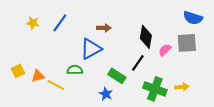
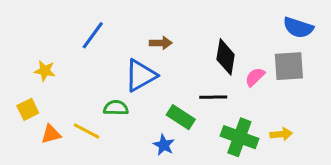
yellow star: (33, 23) -> (45, 71), moved
black line: (138, 63) -> (213, 97), turned 54
orange triangle: (38, 76) -> (51, 134), moved

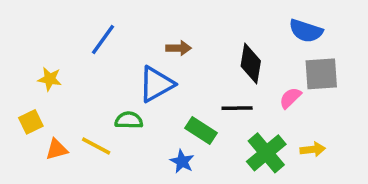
blue semicircle: (298, 28) -> (306, 31), moved
pink semicircle: (255, 77) -> (290, 98), moved
green cross: (239, 137) -> (266, 153), turned 30

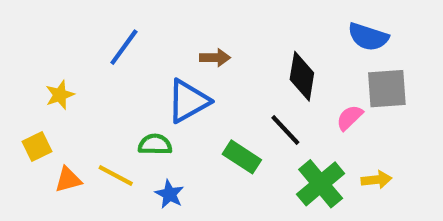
yellow star: (50, 79) -> (60, 95), turned -30
black line: (237, 108) -> (285, 130), turned 48
blue star: (182, 161) -> (169, 194), moved

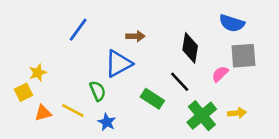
yellow star: (60, 95) -> (38, 73), moved
green semicircle: (155, 144) -> (98, 91), turned 66

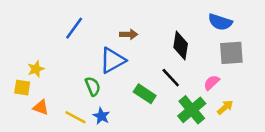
pink semicircle: (220, 74) -> (212, 83), moved
yellow square: (23, 92) -> (22, 88), turned 35
yellow line: (73, 110) -> (75, 117), moved
orange triangle: (43, 113) -> (41, 107), turned 35
yellow arrow: (237, 113) -> (225, 107), turned -35

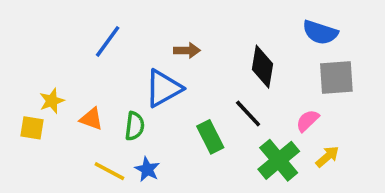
green semicircle: (93, 86) -> (135, 126), turned 30
green rectangle: (145, 94) -> (210, 137), turned 30
orange triangle: (41, 107) -> (91, 119), moved

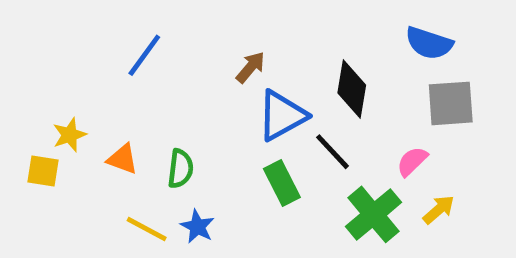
brown arrow: (187, 50) -> (250, 67), turned -50
blue triangle: (163, 88) -> (282, 116), moved

